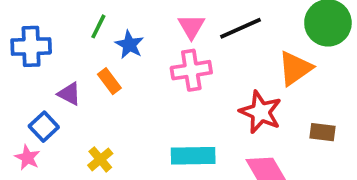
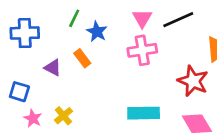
blue square: (44, 127) -> (19, 92), moved, turned -30
pink star: (27, 158) -> (33, 118), moved
yellow cross: (100, 159) -> (63, 116), moved

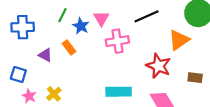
pink triangle: (142, 18) -> (101, 18), moved

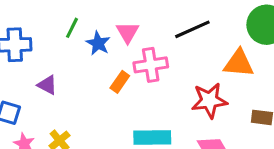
orange triangle: (179, 40) -> (239, 63), turned 40
orange rectangle: (69, 48) -> (120, 82), moved, turned 72
red star: (158, 66) -> (209, 100), turned -30

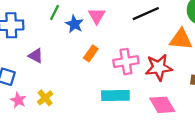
pink cross: (151, 65) -> (126, 62), moved

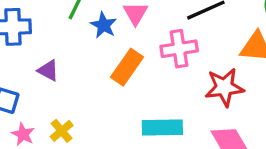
orange rectangle: (91, 53) -> (127, 67), size x1.5
pink cross: (126, 62) -> (179, 49), moved

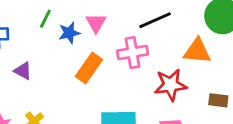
blue star: (104, 25) -> (69, 33), turned 30

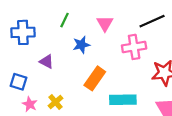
blue star: (69, 33) -> (81, 45), moved
orange rectangle: (89, 68) -> (95, 78), moved

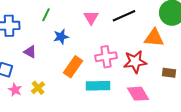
pink triangle: (105, 23) -> (91, 18), moved
pink cross: (134, 47) -> (106, 57), moved

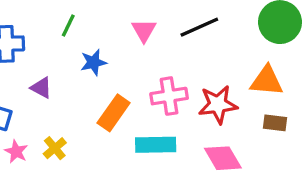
orange triangle: (154, 38) -> (267, 81), moved

